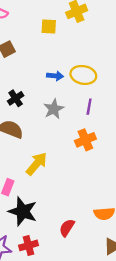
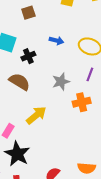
blue arrow: (55, 76) -> (56, 41), moved
gray star: (54, 109) -> (61, 82), moved

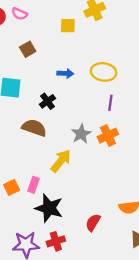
black cross: (28, 56) -> (48, 101), moved
gray star: (61, 82) -> (81, 134), moved

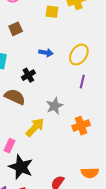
yellow ellipse: (104, 72) -> (79, 54), turned -70
orange cross: (108, 136) -> (81, 126), moved

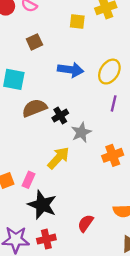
blue arrow: (46, 53) -> (71, 70), size x1.5
black cross: (28, 75) -> (60, 116), moved
brown semicircle: (15, 97) -> (34, 108), moved, turned -45

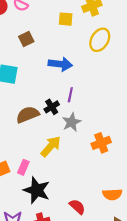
yellow ellipse: (109, 72) -> (100, 40), moved
purple line: (114, 103) -> (70, 95), moved
brown semicircle: (34, 108) -> (28, 115), moved
red semicircle: (86, 223) -> (77, 207), turned 98

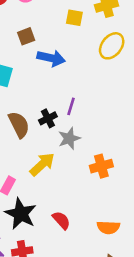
blue arrow: (60, 64) -> (51, 58), moved
brown semicircle: (28, 115) -> (19, 125), turned 80
red semicircle: (77, 207) -> (61, 220), moved

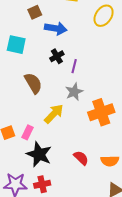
black cross: (48, 118) -> (57, 56), moved
orange cross: (101, 166) -> (101, 112), size x1.4
red semicircle: (61, 220) -> (81, 158), moved

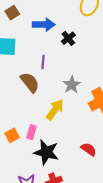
brown square: (35, 12) -> (12, 13), moved
black cross: (57, 56) -> (68, 38), moved
purple line: (74, 66) -> (43, 62), moved

